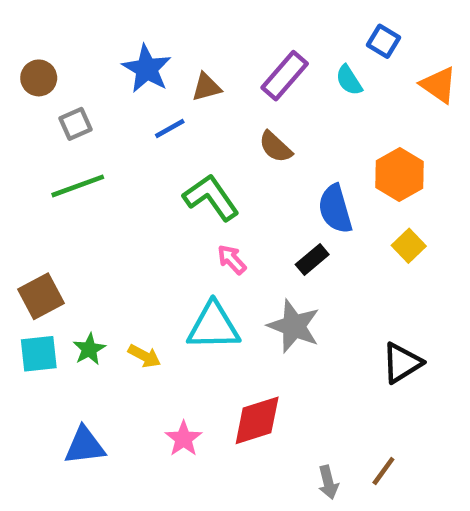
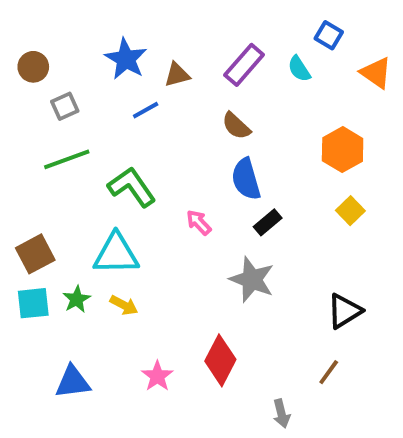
green L-shape: (211, 197) -> (132, 187), moved
blue semicircle: (335, 209) -> (246, 179), moved
cyan triangle: (213, 326) -> (116, 254), moved
red diamond: (257, 420) -> (220, 360), turned -45
brown line: (383, 471) -> (329, 372), moved

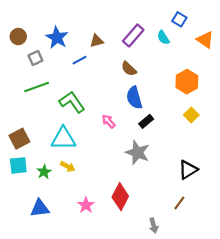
blue star: (126, 59) -> (57, 38), moved
green star: (77, 299) -> (44, 172), moved

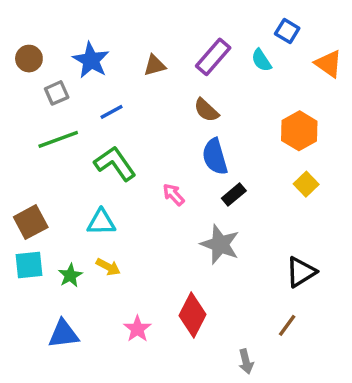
blue line: (79, 60) -> (112, 112), moved
cyan triangle: (63, 139) -> (101, 222), size x0.7

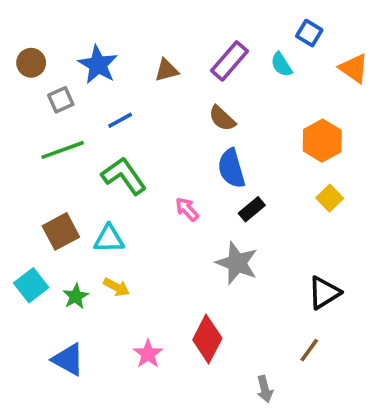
brown square: (31, 222) -> (61, 231), moved
cyan square: (29, 265) -> (31, 285), turned -32
blue triangle: (63, 334) -> (68, 359), turned 36

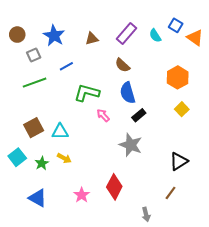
blue square: (309, 33) -> (176, 25), moved
green L-shape: (124, 176) -> (87, 93), moved, turned -40

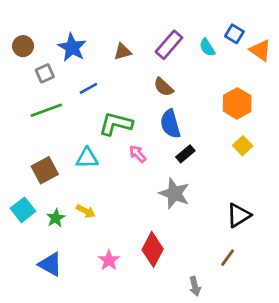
cyan triangle: (60, 132) -> (87, 158), moved

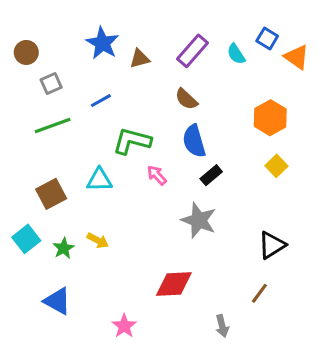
blue star: (72, 47) -> (102, 43), moved
red diamond: (153, 249) -> (174, 284), turned 60
pink star: (109, 260) -> (124, 326), moved

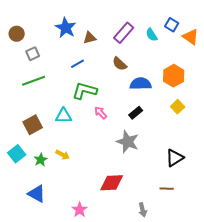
blue line: (101, 101) -> (78, 64), moved
blue semicircle: (194, 141) -> (141, 84), moved, turned 105
brown line: (259, 293) -> (167, 189), turned 56

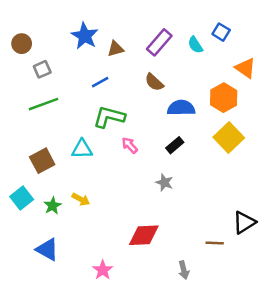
orange triangle: (191, 37) -> (245, 68), moved
yellow square: (178, 107) -> (229, 138), size x1.6
gray star: (128, 142) -> (164, 183), size x0.6
black triangle: (175, 158) -> (244, 222), moved

